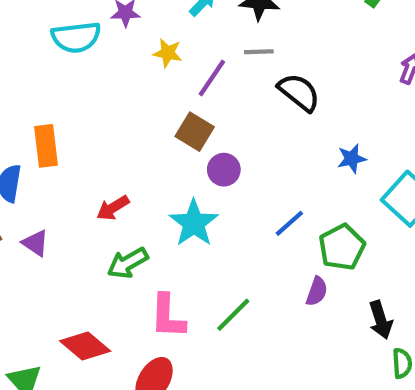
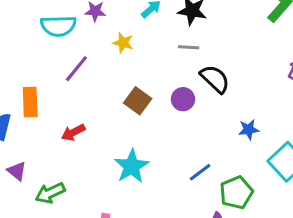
purple line: (212, 78) -> (76, 69), moved
purple circle: (224, 170) -> (183, 99), moved
red arrow: (113, 208) -> (73, 132), moved
green arrow: (128, 263) -> (50, 193), moved

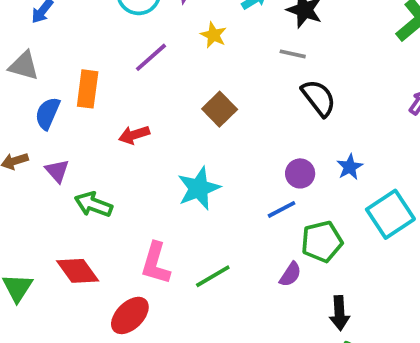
purple circle: (183, 99) -> (300, 173), moved
blue star: (249, 130) -> (350, 167), turned -30
green arrow: (50, 193) -> (93, 204), turned 36

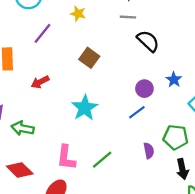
green pentagon: (322, 242) -> (176, 137), moved, turned 30
purple semicircle: (290, 274) -> (149, 151), turned -35

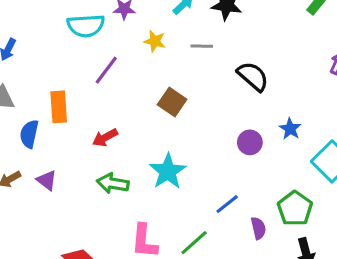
gray line: (128, 17) -> (202, 46), moved
blue line: (137, 112) -> (227, 204), moved
green arrow: (23, 128) -> (113, 183), moved
green pentagon: (176, 137) -> (295, 208), turned 30

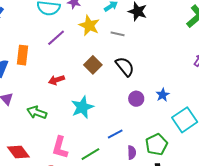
yellow star: (155, 41) -> (89, 25), size x1.5
black semicircle: (253, 76) -> (125, 67), moved
red arrow: (105, 138) -> (57, 80), moved
green arrow: (113, 183) -> (37, 112), moved

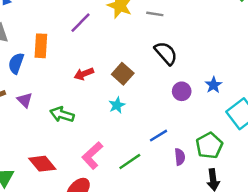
brown square: (93, 65) -> (123, 74), moved
cyan star: (82, 107) -> (117, 105), size x0.6
pink L-shape: (60, 147) -> (92, 155), turned 35

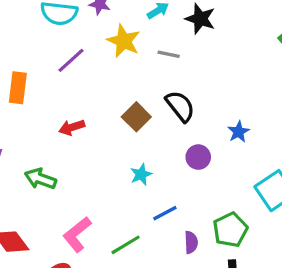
brown square: (123, 74) -> (136, 117), moved
blue star: (213, 85) -> (239, 132), moved
cyan star: (117, 105) -> (141, 175), moved

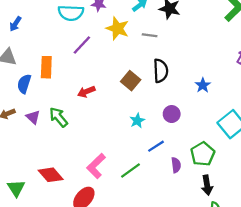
black semicircle: (180, 106) -> (161, 71), turned 40
purple circle: (198, 157) -> (172, 114), moved
green arrow: (40, 179) -> (58, 117), moved, turned 35

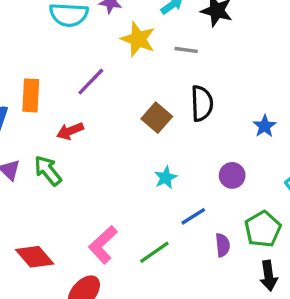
purple line: (82, 45) -> (91, 82), moved
red arrow: (86, 92) -> (70, 131), moved
purple circle: (172, 114) -> (232, 175), moved

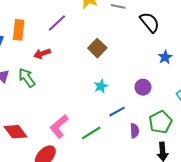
black semicircle: (202, 103) -> (150, 22), moved, turned -40

